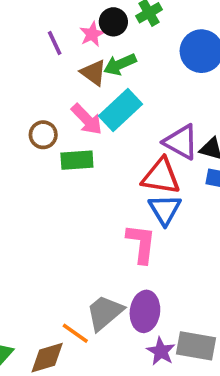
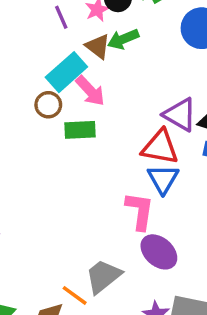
cyan rectangle: (121, 110) -> (66, 72), moved
purple ellipse: (145, 311) -> (159, 252), moved, turned -57

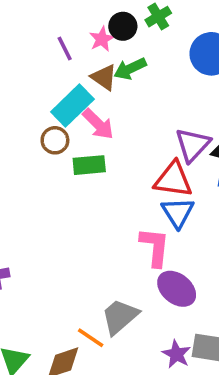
purple triangle: (180, 115) -> (193, 145), turned 45

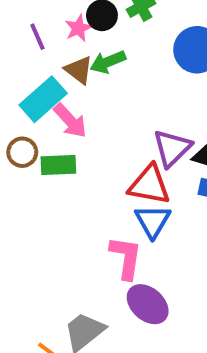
brown circle: (55, 140) -> (22, 152), moved

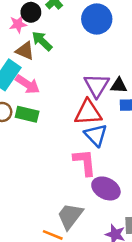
pink star: (78, 28) -> (18, 24), turned 30
green arrow: (108, 62) -> (42, 41), turned 80
green rectangle: (58, 165) -> (27, 114), turned 30

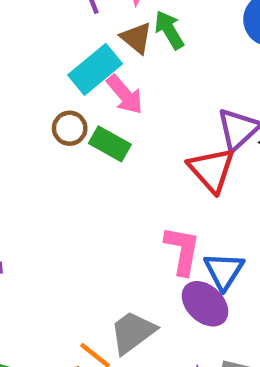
red triangle: (88, 112) -> (211, 170), turned 36
blue triangle: (96, 135) -> (224, 271), moved

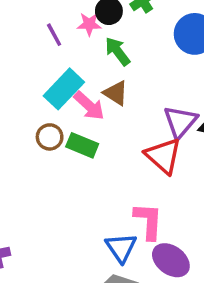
brown triangle: (136, 38) -> (116, 93), moved
blue triangle: (224, 271) -> (121, 248), moved

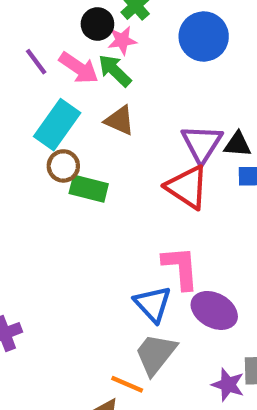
pink star: (89, 24) -> (122, 40), moved
pink arrow: (89, 106) -> (79, 68), moved
brown circle: (50, 137) -> (63, 166), moved

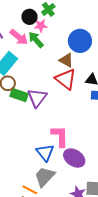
blue circle: (204, 36) -> (80, 41), moved
brown triangle: (120, 120) -> (66, 60), moved
purple triangle: (202, 144) -> (37, 98), moved
red triangle: (187, 187) -> (66, 79), moved

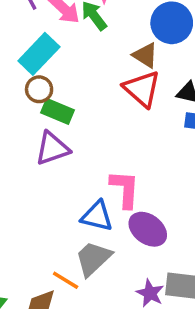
purple triangle: (37, 98) -> (52, 148), moved, turned 30
blue triangle: (45, 153) -> (97, 216), turned -42

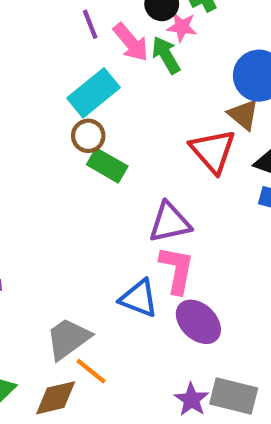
brown triangle: (145, 55) -> (243, 115), moved
purple triangle: (52, 148) -> (170, 222), moved
gray trapezoid: (93, 259) -> (68, 339), moved

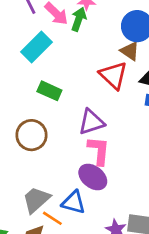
green arrow: (166, 55) -> (79, 19), turned 55
brown circle: (88, 136) -> (31, 135), moved, size x1.5
blue triangle: (139, 298) -> (74, 202), moved
purple ellipse: (198, 322) -> (93, 177), moved

